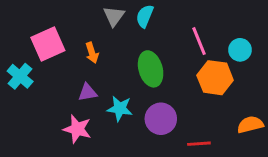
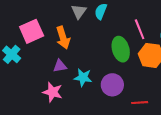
orange arrow: (92, 53) -> (63, 38), size x1.5
green ellipse: (151, 69) -> (121, 49), moved

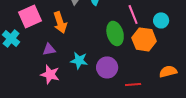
purple triangle: (60, 66) -> (49, 49), moved

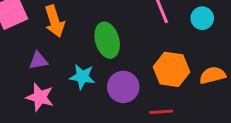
green ellipse: (115, 33) -> (107, 40), moved
orange hexagon: (144, 39) -> (172, 69), moved
orange semicircle: (168, 71) -> (212, 75), moved

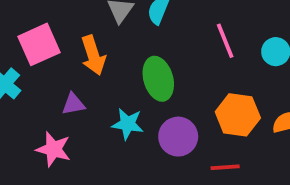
pink star: (40, 97) -> (53, 149), moved

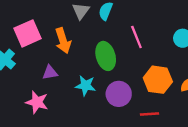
pink line: (225, 41) -> (136, 37), moved

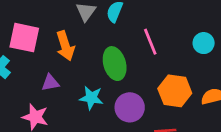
pink square: (27, 33) -> (24, 38), turned 36

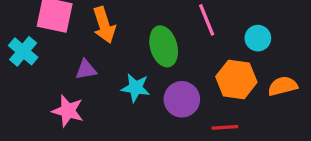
cyan circle: (204, 43) -> (258, 38), moved

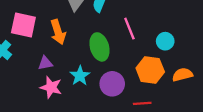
cyan star: (136, 88) -> (80, 76), turned 30
pink star: (68, 111) -> (51, 87), moved

